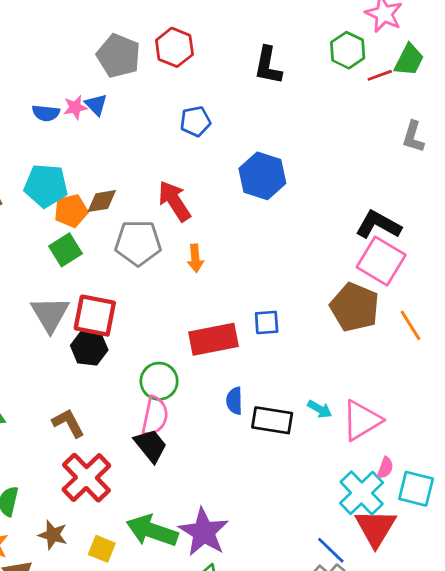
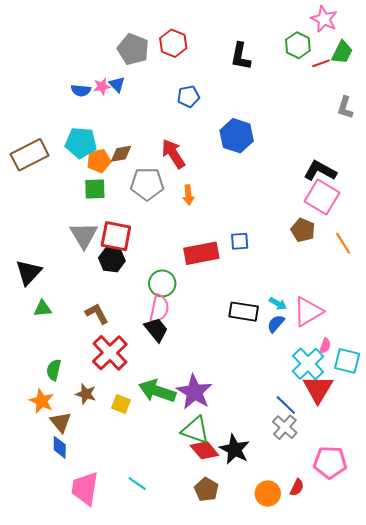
green square: (65, 250) -> (95, 189), turned 30
brown pentagon: (355, 307) -> (303, 230), size x0.7
blue semicircle: (234, 401) -> (276, 324), moved, turned 42

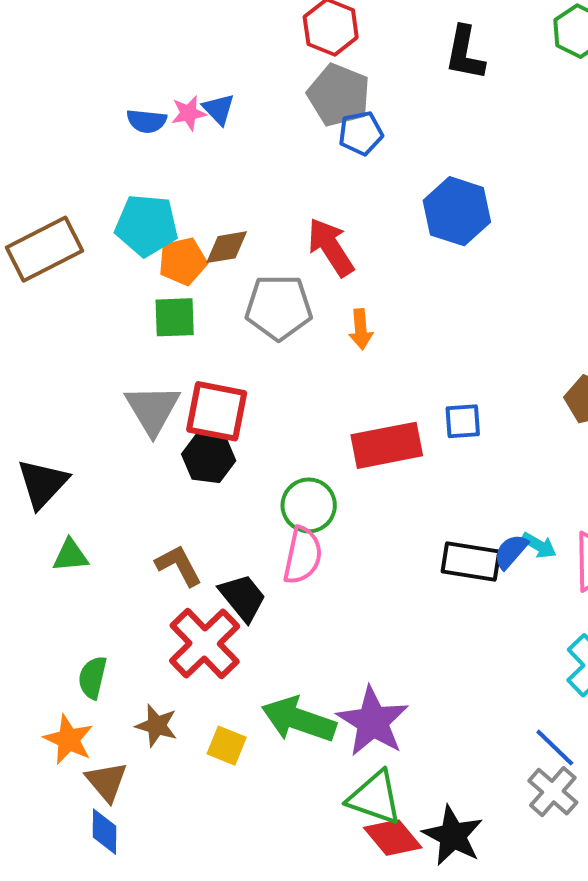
gray pentagon: (133, 49) -> (339, 95), moved
blue semicircle: (276, 324) -> (511, 551), moved
black trapezoid: (156, 330) -> (243, 597), moved

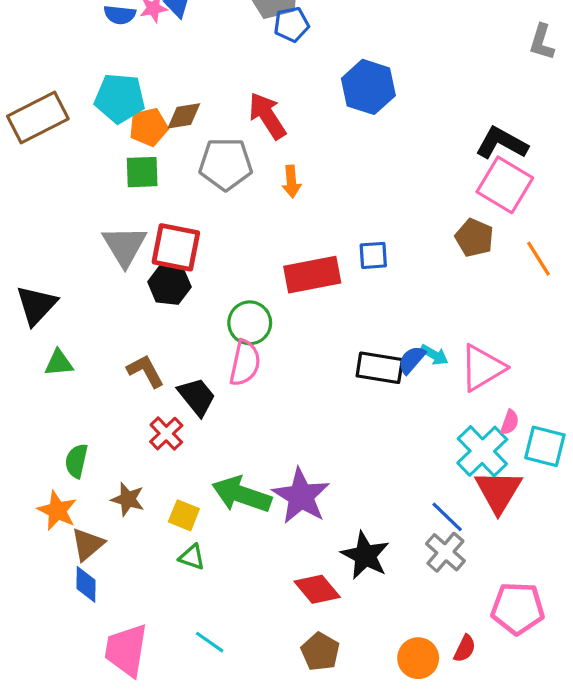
red cross: (205, 644) -> (166, 434), size x0.6
brown triangle: (107, 782) -> (88, 544), turned 30
green triangle: (375, 798) -> (192, 557), moved, size x0.6
black star: (453, 836) -> (365, 555), moved

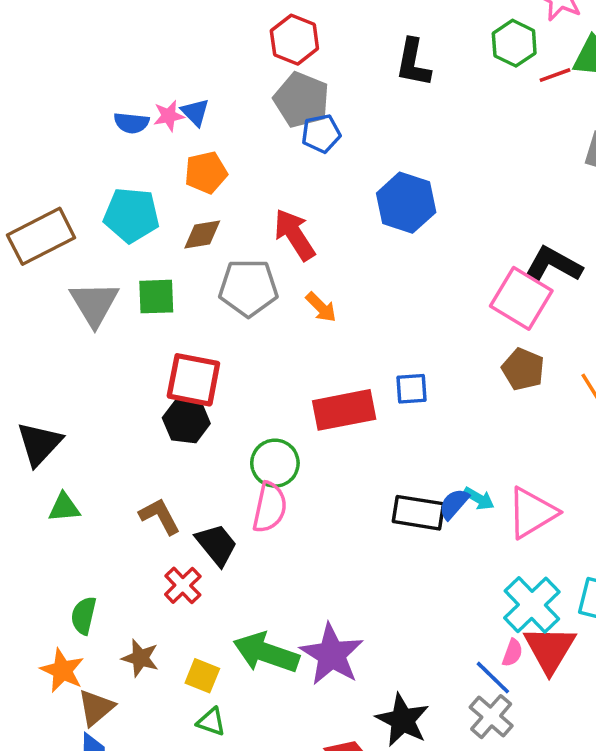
orange pentagon: (149, 127) -> (206, 173), moved
orange arrow: (291, 182) -> (321, 307), turned -40
pink square: (505, 185) -> (521, 298), moved
gray triangle: (125, 246) -> (94, 304), moved
pink semicircle: (510, 422) -> (512, 653), moved

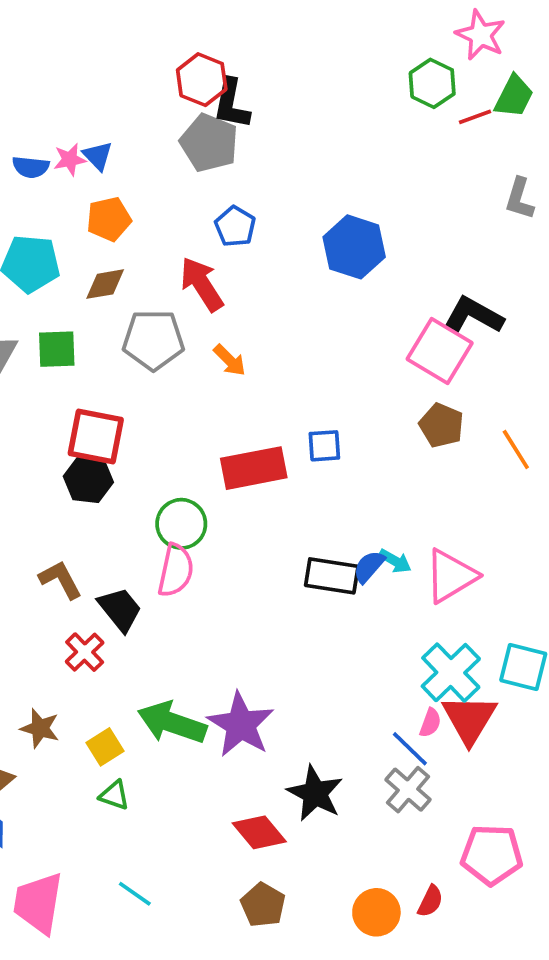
black L-shape: (413, 63) -> (231, 104), moved
blue pentagon: (321, 134) -> (235, 226), moved, turned -30
blue hexagon: (406, 203) -> (354, 247), moved
yellow square: (202, 676) -> (105, 747), turned 36

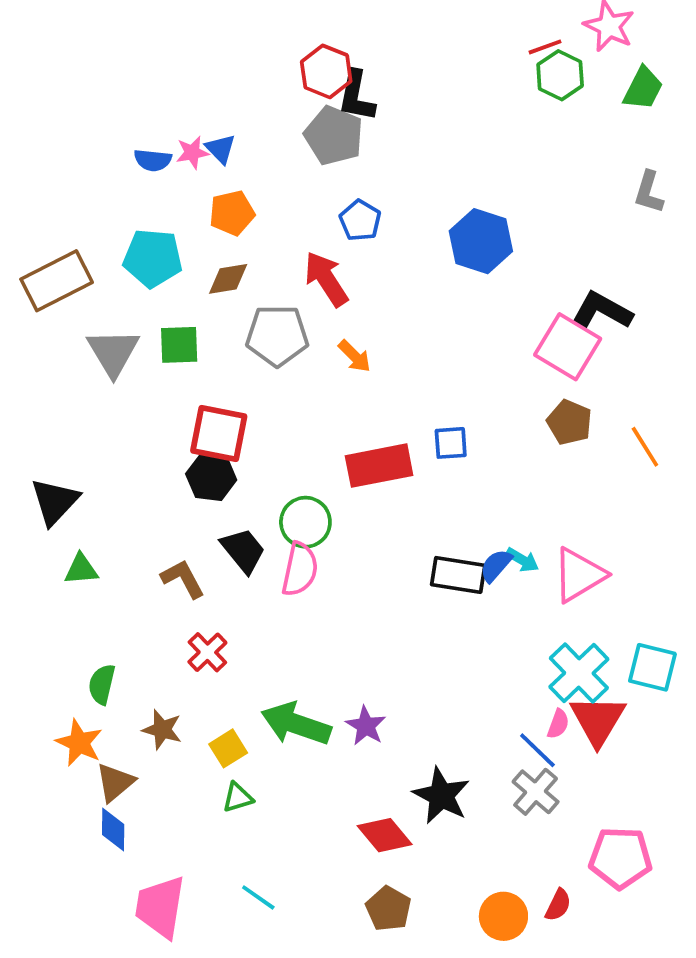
red line: (475, 117) -> (545, 47), moved
black trapezoid: (120, 609) -> (243, 550), moved
purple star: (241, 725) -> (366, 726), size x0.6
green triangle: (114, 795) -> (238, 797), turned -36

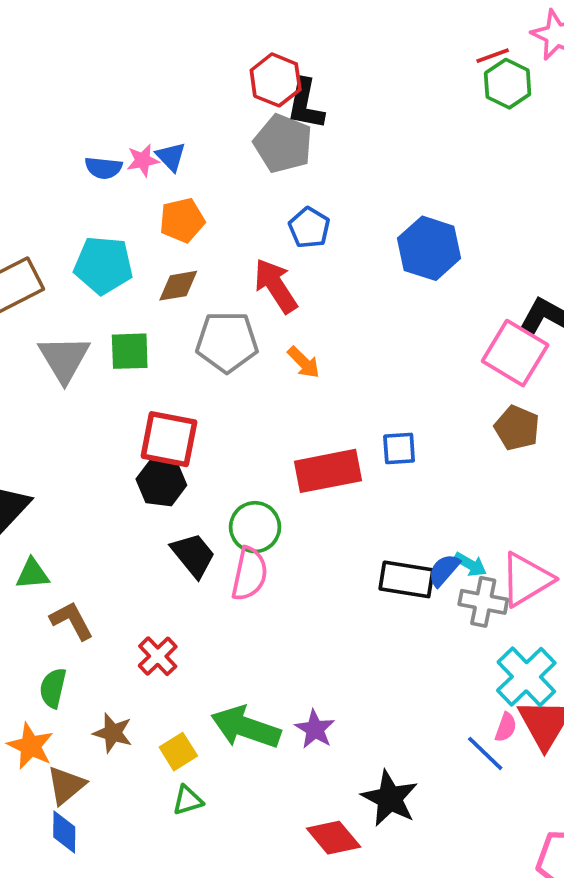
brown L-shape: (183, 579) -> (72, 621), moved
gray cross: (536, 792) -> (483, 602), moved, turned -30

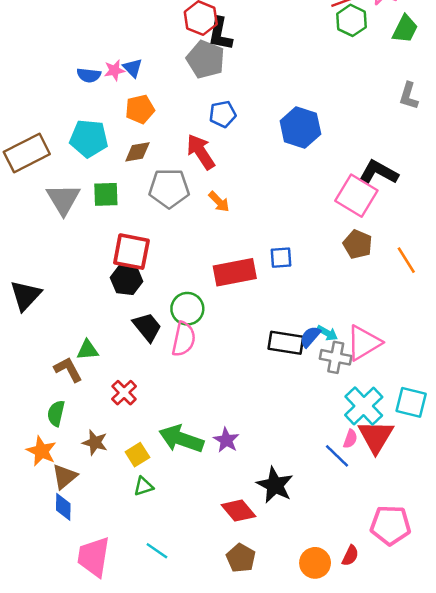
blue pentagon: (309, 228) -> (223, 114), turned 30
green triangle: (32, 574) -> (88, 350), moved

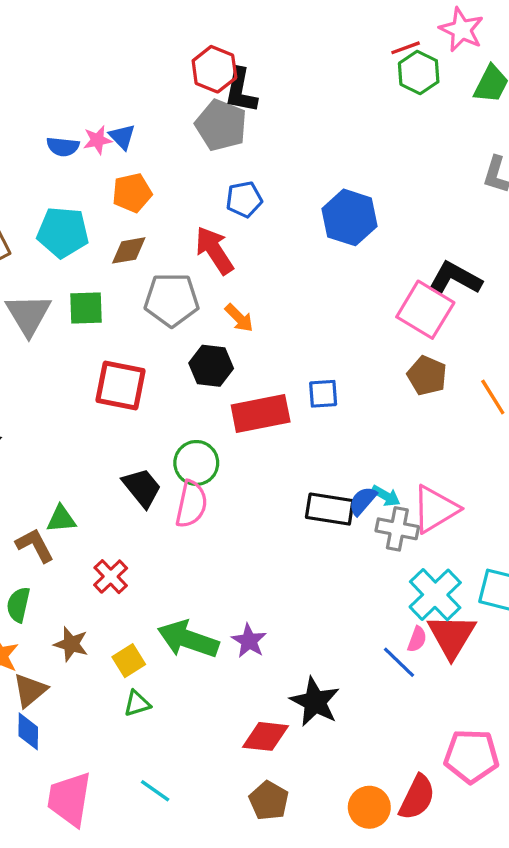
black hexagon: (127, 280) -> (211, 366), moved
red diamond: (238, 511) -> (265, 736), turned -44
red semicircle: (350, 556) -> (417, 797), size x1.6

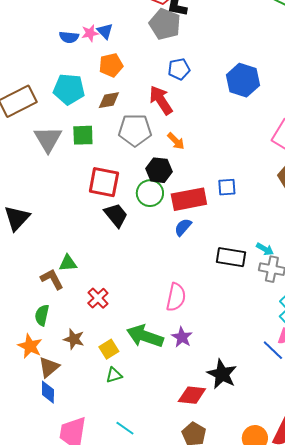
green circle: (196, 463) -> (150, 193), moved
black trapezoid: (142, 488) -> (116, 215), moved
blue semicircle: (363, 501) -> (183, 227), moved
pink semicircle: (191, 504) -> (176, 297), moved

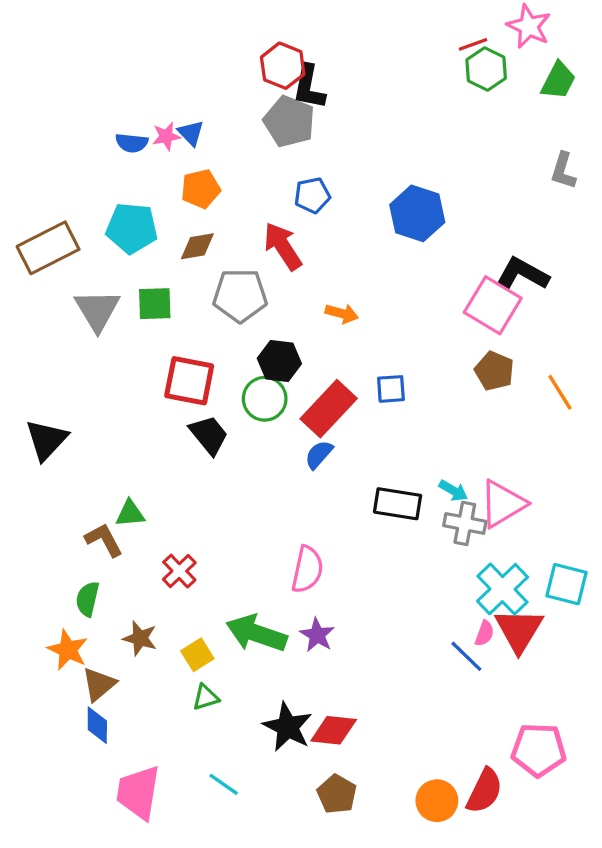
orange arrow: (176, 141) -> (342, 313), moved, turned -30
red rectangle: (189, 199) -> (329, 409), turned -36
black star: (222, 374) -> (288, 727), moved

